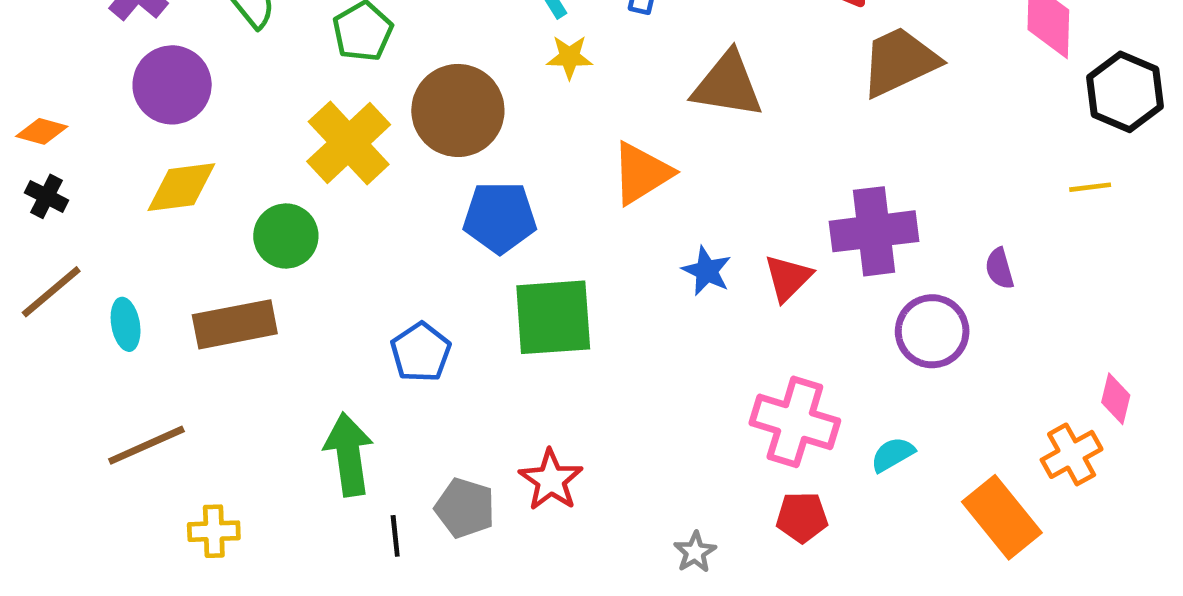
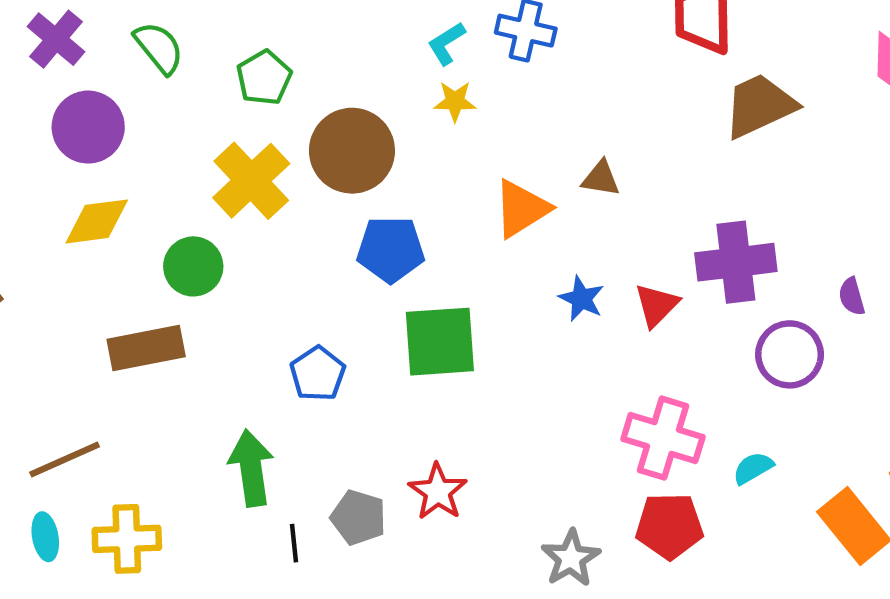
brown triangle: (728, 85) -> (601, 179), moved, size x0.6
cyan ellipse: (126, 324) -> (45, 537), moved
red pentagon: (802, 517) -> (669, 526), size x1.4
yellow cross: (214, 531) -> (127, 539), size x1.4
gray star: (695, 552) -> (571, 558), size x1.5

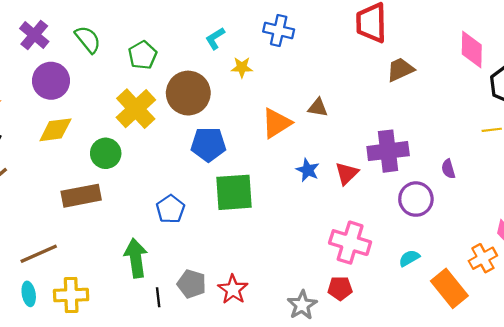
cyan L-shape: (446, 43) -> (215, 38), moved
brown trapezoid: (759, 106) -> (400, 70), size x0.7
cyan semicircle: (753, 468) -> (409, 258), moved
red star: (438, 492) -> (233, 289), moved
red pentagon: (669, 526) -> (340, 288), moved, size x0.7

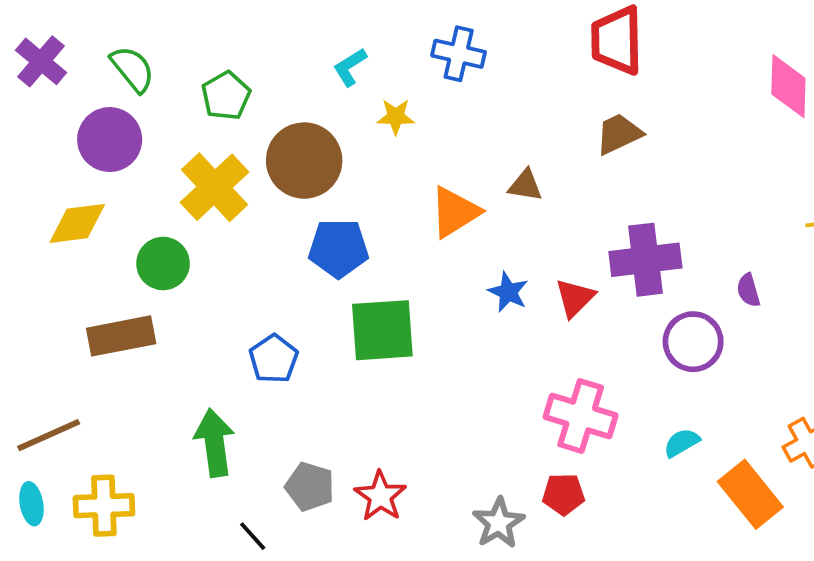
brown trapezoid: (400, 70) -> (619, 134), moved
purple circle: (51, 81) -> (110, 140), moved
black line: (158, 297) -> (253, 536), moved, turned -36

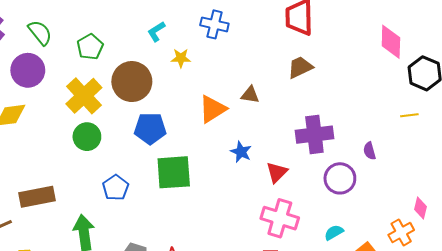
green circle: (163, 263) -> (87, 137), moved
red triangle: (575, 298) -> (277, 172), moved
brown rectangle: (121, 336) -> (37, 197), moved

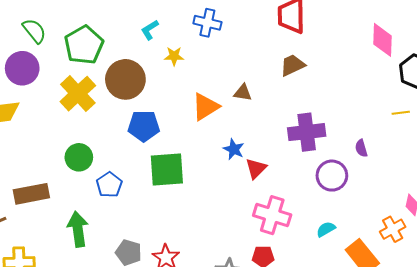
green pentagon: (90, 47) -> (84, 45), size x1.5
green circle: (87, 137) -> (79, 157), moved
red triangle: (277, 172) -> (256, 168), moved

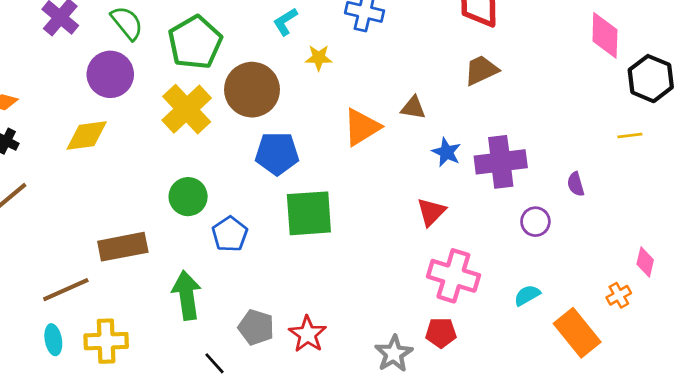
blue star: (234, 149) -> (447, 152), moved
purple circle: (332, 176) -> (535, 222), size x0.7
orange cross: (393, 229) -> (619, 295), size x0.7

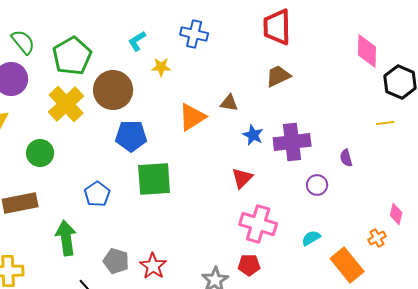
green circle: (188, 197) -> (40, 153), moved

